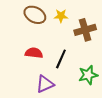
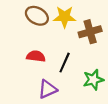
yellow star: (61, 16) -> (65, 17), size x1.5

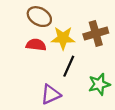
yellow star: (65, 17) -> (63, 38), moved
red semicircle: (36, 56) -> (36, 45), moved

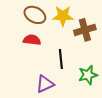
yellow star: (63, 38) -> (63, 16), moved
black line: (69, 66) -> (61, 59), turned -30

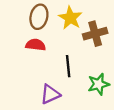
brown ellipse: (35, 15) -> (39, 17), turned 75
yellow star: (63, 16) -> (70, 18), turned 30

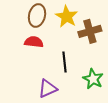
green star: (98, 84) -> (93, 79), turned -30

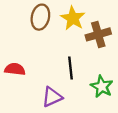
red semicircle: (34, 42) -> (15, 69), moved

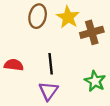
black line: (70, 68) -> (51, 64), moved
purple triangle: (52, 97) -> (48, 91), turned -30

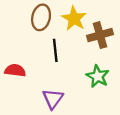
black line: (51, 64) -> (55, 50), moved
green star: (95, 81) -> (98, 76), moved

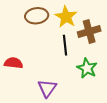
brown ellipse: (41, 17) -> (37, 16), turned 70
black line: (55, 50) -> (65, 45), moved

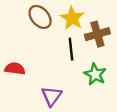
brown ellipse: (37, 16) -> (40, 17), turned 55

